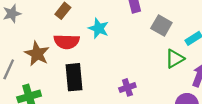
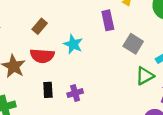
black rectangle: (74, 77) -> (48, 90), size x0.6
purple cross: (127, 87) -> (75, 93), moved

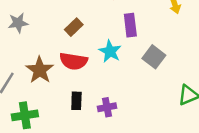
purple rectangle: (108, 20) -> (130, 25), moved
gray square: (133, 44) -> (154, 57), moved

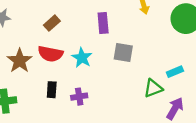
cyan star: (110, 51) -> (82, 58), moved
gray square: (154, 57) -> (123, 52), turned -30

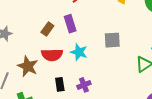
purple rectangle: (103, 23) -> (70, 24), moved

